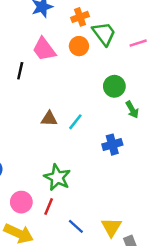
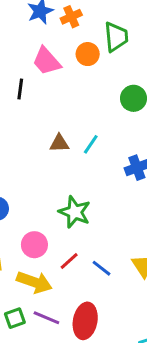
orange cross: (80, 17) -> (71, 17), moved
green trapezoid: (104, 34) -> (116, 37), turned 36
red line: (49, 207) -> (69, 261), moved, turned 30

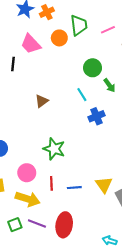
brown triangle: (59, 143) -> (42, 101), turned -32
cyan line: (91, 144) -> (82, 95), moved, turned -64
red line: (69, 261) -> (51, 183), turned -48
blue line: (102, 268) -> (74, 188), turned -40

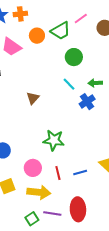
orange cross: (47, 12) -> (20, 14), turned 32
green trapezoid: (79, 25) -> (61, 31), moved, turned 80
green arrow: (110, 85) -> (95, 83), moved, turned 136

